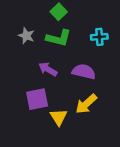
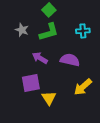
green L-shape: (59, 38) -> (49, 32), turned -30
yellow arrow: (86, 104) -> (83, 87), moved

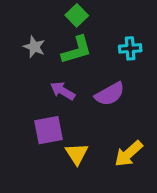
purple semicircle: (70, 60) -> (110, 94), turned 138
yellow arrow: (83, 87) -> (129, 154), moved

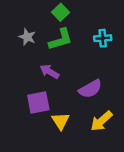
purple semicircle: (110, 94) -> (90, 89), moved

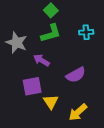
gray star: (27, 37) -> (17, 43), moved, size x1.5
yellow arrow: (101, 121) -> (78, 112), moved

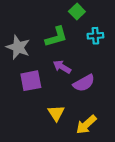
green square: (51, 10) -> (77, 11), moved
purple arrow: (41, 60) -> (62, 67), moved
purple square: (32, 86) -> (31, 81), moved

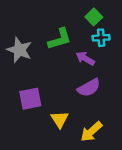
green square: (77, 11) -> (94, 17), moved
purple arrow: (62, 67) -> (85, 58), moved
purple square: (31, 81) -> (30, 99), moved

